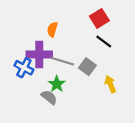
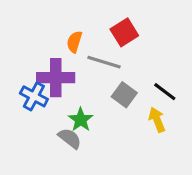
red square: (99, 18) -> (124, 32), moved
black line: (104, 41) -> (165, 92), moved
gray line: (62, 61) -> (104, 62), moved

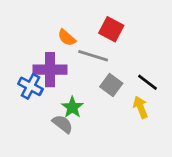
red square: (124, 32) -> (111, 29), turned -30
orange semicircle: (74, 42) -> (67, 38), turned -66

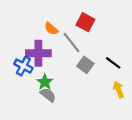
gray line: (93, 56) -> (72, 43), turned 35
green star: (72, 107) -> (45, 82), moved
yellow arrow: (141, 107) -> (119, 90), moved

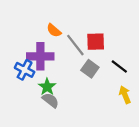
red square: (85, 22) -> (96, 42), moved, turned -30

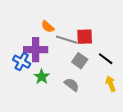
gray line: (75, 45) -> (67, 40), turned -35
gray semicircle: (50, 100) -> (72, 85), moved

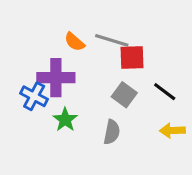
gray line: (67, 40) -> (112, 40), moved
yellow arrow: (111, 84) -> (172, 130), turned -70
gray semicircle: (72, 85) -> (112, 132), turned 63

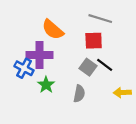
gray line: (112, 40) -> (100, 19), moved
orange semicircle: (74, 42) -> (53, 30), size x1.5
black line: (165, 92) -> (105, 65), moved

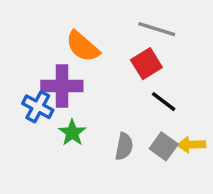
red square: (94, 41) -> (146, 64), turned -30
gray square: (88, 67) -> (164, 146), moved

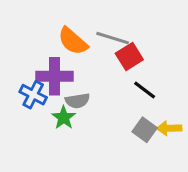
gray line: (157, 29) -> (113, 38), moved
gray semicircle: (124, 146) -> (77, 101), moved, turned 70

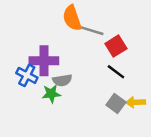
orange semicircle: (73, 41) -> (72, 18), moved, turned 30
red square: (129, 56) -> (116, 46), moved
green star: (64, 118) -> (51, 94), turned 30

